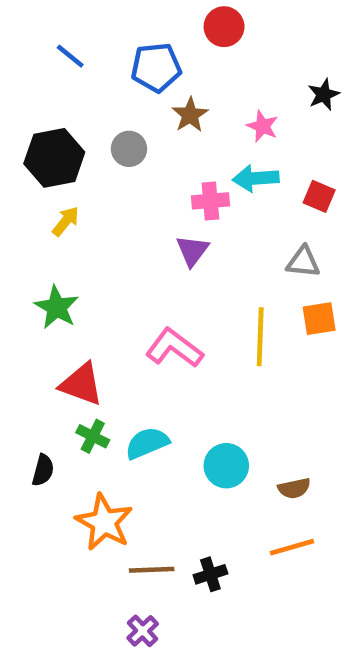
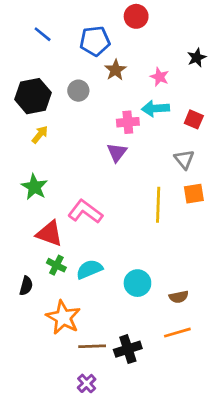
gray triangle: (303, 262) -> (184, 159), turned 45
pink L-shape: (174, 348) -> (85, 212), moved
black cross: (210, 574) -> (128, 349), size x1.4

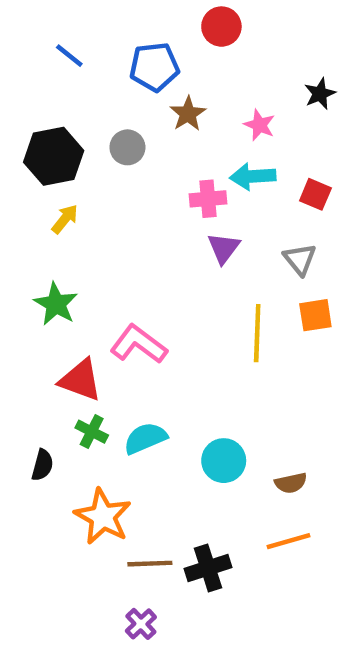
purple triangle: (117, 152) -> (224, 248), moved

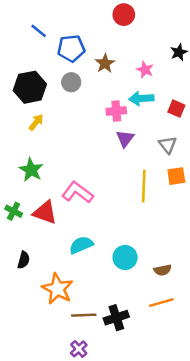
blue pentagon: (154, 67) -> (71, 48), moved
green cross: (92, 432) -> (14, 211), moved

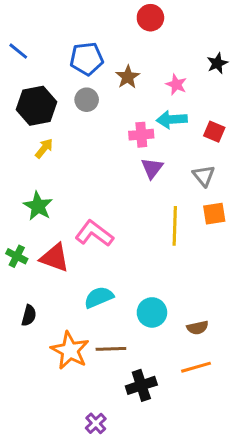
blue line: (39, 31) -> (18, 51), moved
brown line: (84, 315) -> (111, 349), moved

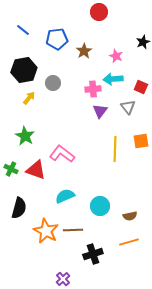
blue line: (18, 51) -> (23, 30), moved
gray circle: (87, 100) -> (53, 83), moved
gray triangle: (204, 176) -> (128, 107), moved
black semicircle: (29, 315) -> (19, 208), size x1.5

